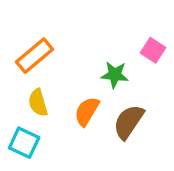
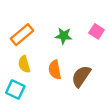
green star: (115, 75) -> (64, 36), moved
orange semicircle: (87, 111) -> (55, 70), turned -42

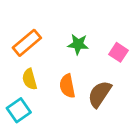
pink square: (97, 31) -> (118, 52), moved
cyan square: (15, 89) -> (19, 110), turned 30

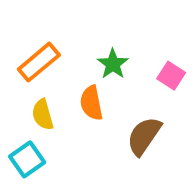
green star: (78, 44) -> (113, 64), turned 30
orange semicircle: (67, 86) -> (91, 103), moved

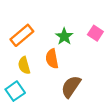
pink square: (171, 76) -> (95, 33), moved
brown semicircle: (144, 136) -> (71, 87), moved

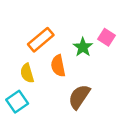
orange rectangle: (22, 35) -> (41, 40), moved
green star: (64, 36) -> (83, 47), moved

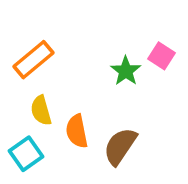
orange rectangle: (41, 40) -> (33, 60), moved
orange semicircle: (58, 66) -> (77, 131), moved

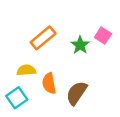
orange rectangle: (33, 60) -> (43, 38), moved
yellow semicircle: (41, 110) -> (26, 70), turned 102

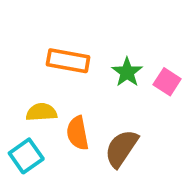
pink square: (103, 36) -> (167, 82), moved
orange rectangle: (43, 38) -> (68, 61), turned 50

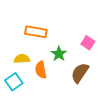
green star: (127, 72) -> (59, 54), moved
brown semicircle: (121, 148) -> (80, 73), moved

